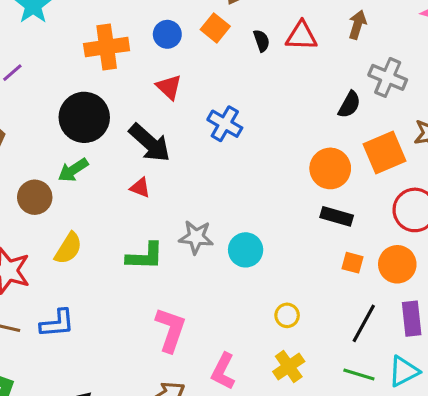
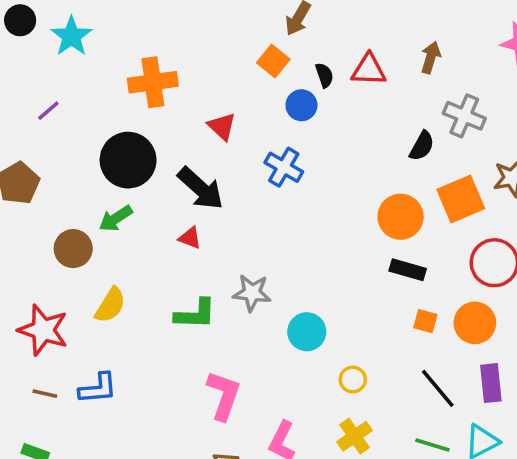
blue circle: (167, 34) -> (301, 105), moved
cyan circle: (246, 250) -> (307, 332), moved
black line: (364, 323) -> (438, 388), turned -69

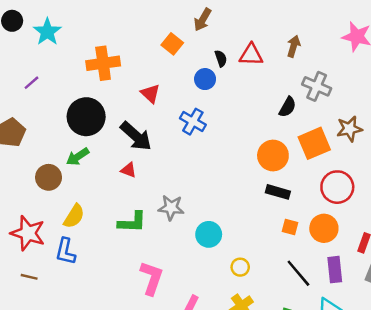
orange square: (273, 61) -> (172, 44), moved
blue L-shape: (98, 388) -> (65, 251), moved, turned 108

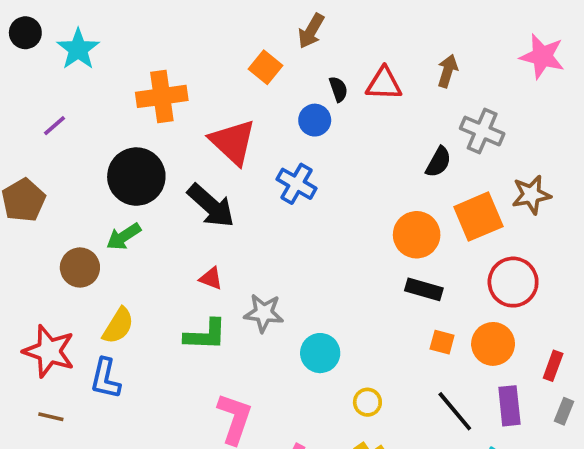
red triangle: (150, 94) -> (233, 142), size x1.6
red triangle: (129, 170) -> (211, 278), moved

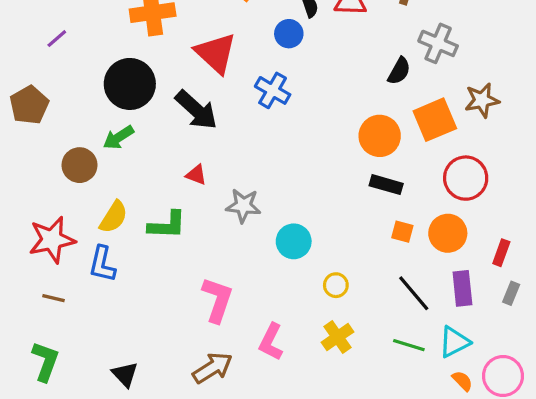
green L-shape: (206, 335) -> (167, 225), moved
red star: (49, 351) -> (52, 240), turned -30

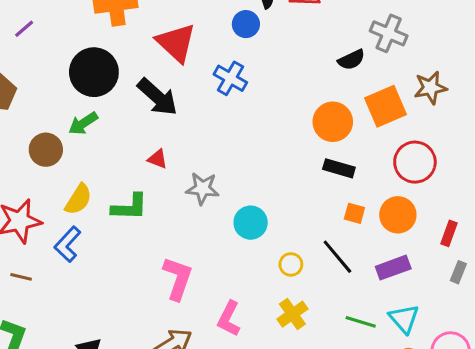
black semicircle: (399, 71) -> (351, 60), turned 36
blue L-shape: (102, 264) -> (68, 244), turned 30
purple rectangle: (462, 288) -> (393, 268), moved, turned 76
black line: (414, 293) -> (337, 257), moved
cyan triangle: (454, 342) -> (404, 319), turned -44

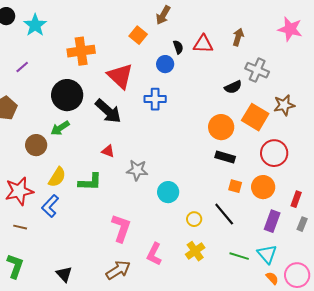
blue cross: (230, 78) -> (155, 99), turned -30
orange square: (385, 106) -> (255, 117), turned -36
purple rectangle: (393, 268) -> (272, 221), moved, turned -50

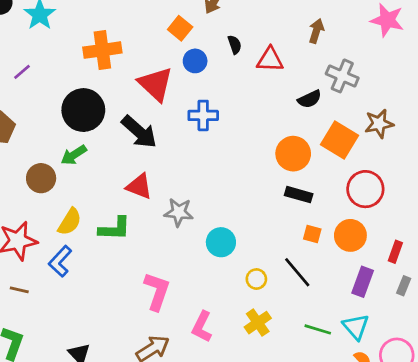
red triangle: (203, 44) -> (270, 60), moved
blue circle: (165, 64) -> (195, 61), moved
red triangle: (108, 151) -> (139, 186), size x1.5

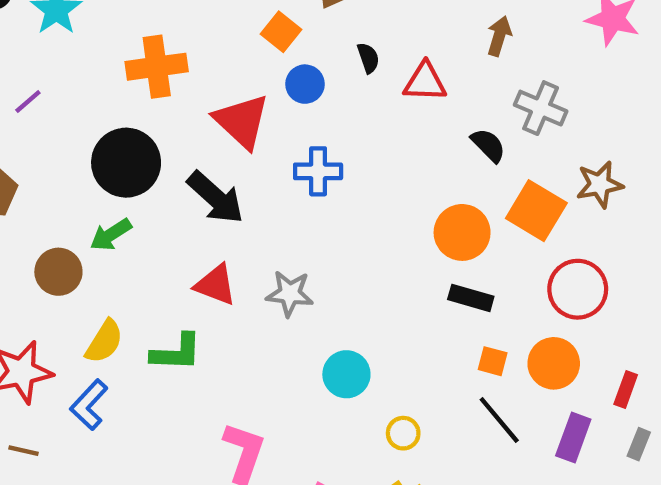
black semicircle: (310, 99) -> (488, 145), turned -110
gray star: (179, 212) -> (290, 294), moved
black line: (297, 272) -> (499, 420), moved

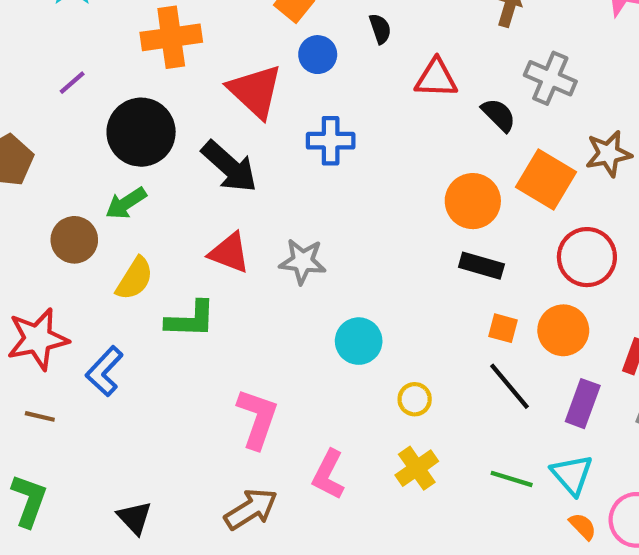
red triangle: (425, 82) -> (436, 78), moved
purple line: (28, 102) -> (72, 83), moved
yellow semicircle: (104, 342) -> (135, 279), moved

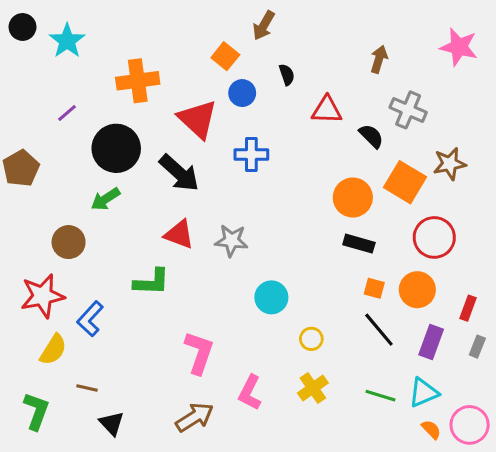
brown circle: (74, 240) -> (69, 242), moved
yellow semicircle: (135, 279) -> (53, 350), moved
brown line: (40, 416) -> (87, 388), moved
cyan triangle: (572, 475) -> (423, 393), turned 48

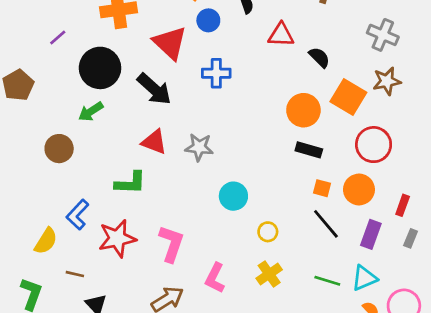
gray cross: (408, 110) -> (383, 35), moved
red star: (42, 296) -> (117, 238), moved

